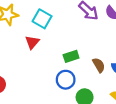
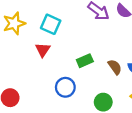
blue circle: (66, 80) -> (65, 87), moved

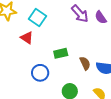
red triangle: (43, 50) -> (27, 38), turned -40

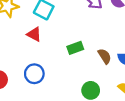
blue circle: (40, 73) -> (34, 74), moved

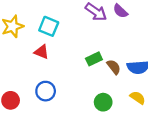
green rectangle: (75, 48) -> (94, 59), moved

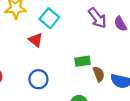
blue circle: (46, 91) -> (38, 79), moved

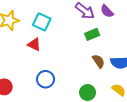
green rectangle: (82, 61) -> (92, 34), moved

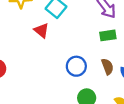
blue circle: (46, 79) -> (76, 66), moved

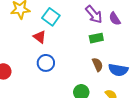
blue circle: (76, 66) -> (46, 63), moved

